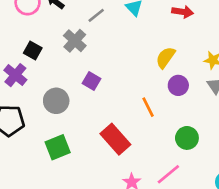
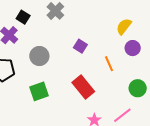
purple square: (91, 81) -> (80, 46), moved

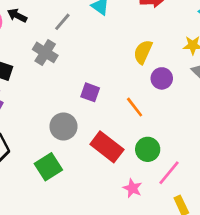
gray circle: (39, 56) -> (63, 126), moved
green circle: (138, 88) -> (148, 149), moved

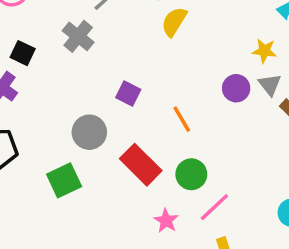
yellow semicircle: (143, 52) -> (174, 22), moved
purple circle: (162, 78) -> (236, 88), moved

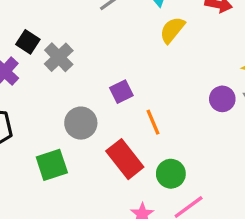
gray cross: (78, 36) -> (59, 57), moved
purple square: (128, 94) -> (121, 92), turned 30
orange line: (182, 119) -> (153, 122), moved

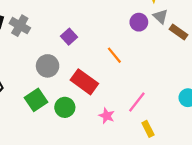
orange line: (153, 122) -> (114, 55), moved
green circle: (171, 174) -> (65, 107), moved

